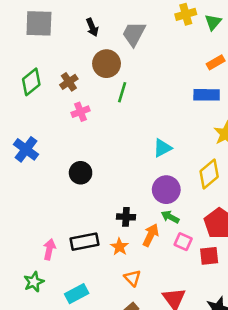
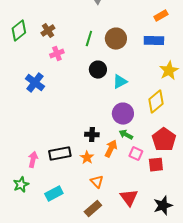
brown circle: (107, 64) -> (116, 39), moved
blue cross: (26, 149) -> (35, 83), moved
black circle: (81, 173) -> (98, 70), moved

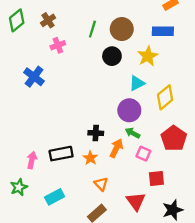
black circle: (98, 70) -> (112, 56), moved
yellow star: (169, 71) -> (148, 56), moved
cyan triangle: (120, 82) -> (137, 83), moved
red square: (156, 165) -> (156, 179), moved

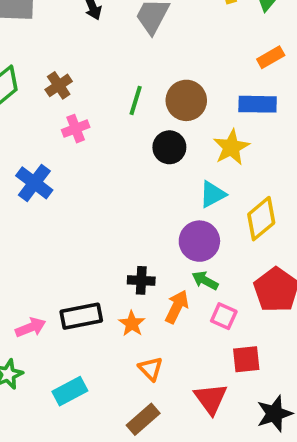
pink arrow: (32, 160) -> (31, 327), turned 56

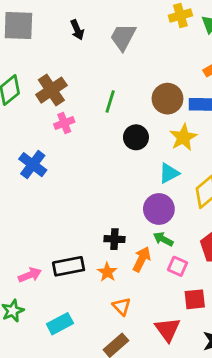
brown cross: (59, 85) -> (51, 90), size x1.5
brown circle: (186, 100) -> (167, 99), moved

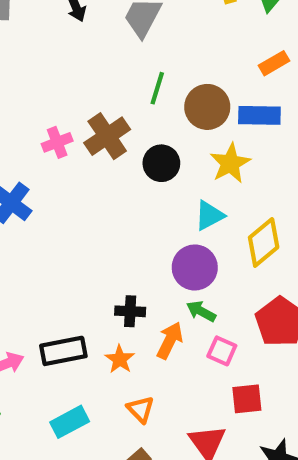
brown cross: (51, 90) -> (107, 136), moved
green line: (110, 101) -> (157, 88), moved
cyan rectangle: (60, 324) -> (70, 422), moved

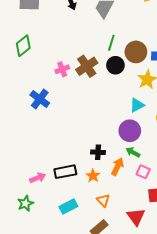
black circle: (161, 163) -> (115, 65), moved

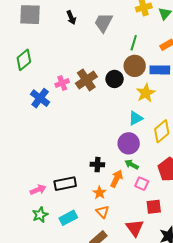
green line: (111, 43) -> (134, 43), moved
blue cross: (40, 99) -> (40, 98), moved
orange star: (93, 176) -> (99, 193), moved
green star: (25, 203) -> (40, 215), moved

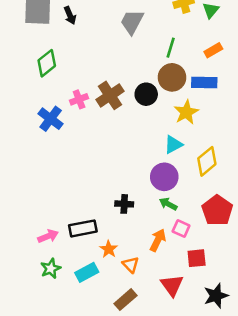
black arrow: (71, 18) -> (70, 15), moved
green diamond: (24, 60) -> (47, 63), moved
orange arrow: (117, 179) -> (158, 240), moved
orange star: (99, 193) -> (109, 249), moved

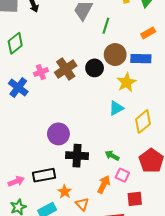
green line: (171, 48) -> (106, 26), moved
purple circle: (164, 177) -> (58, 134), moved
black cross: (124, 204) -> (77, 156), size x1.5

